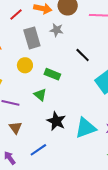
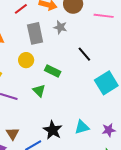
black star: (56, 121) -> (53, 130), moved
brown triangle: (15, 128) -> (13, 134), moved
cyan triangle: (86, 128) -> (82, 127), size x0.7

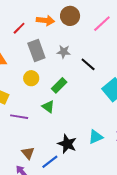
pink line: (104, 16) -> (102, 24), turned -42
gray star: (60, 27) -> (64, 52), moved
green rectangle: (53, 71) -> (59, 85), turned -63

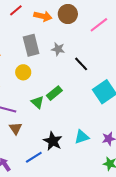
red line: (19, 28) -> (16, 10), moved
green rectangle: (59, 85) -> (54, 93), moved
brown triangle: (28, 153) -> (16, 128), moved

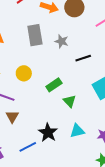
black line: (81, 64) -> (83, 58), turned -70
yellow circle: (23, 72) -> (24, 73), moved
green triangle: (37, 102) -> (70, 101), moved

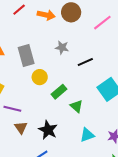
gray rectangle: (35, 35) -> (26, 55), moved
yellow circle: (24, 73) -> (40, 77), moved
black star: (48, 133) -> (48, 130), moved

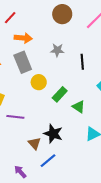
orange arrow: (46, 15) -> (23, 38), moved
black line: (85, 62) -> (82, 62), turned -63
brown triangle: (21, 128) -> (34, 143), moved

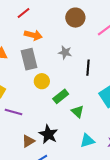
brown triangle: (34, 143) -> (28, 141), turned 32

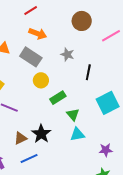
gray rectangle: (29, 59) -> (31, 57), turned -50
cyan triangle: (87, 141) -> (77, 134), moved

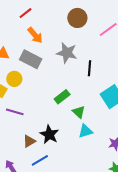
orange arrow: (38, 34) -> (35, 35), turned 36
gray star: (67, 54) -> (67, 53), size x1.5
yellow circle: (41, 80) -> (14, 79), moved

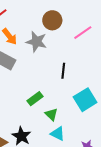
gray star: (67, 53) -> (36, 42), moved
cyan triangle: (85, 131) -> (58, 134), turned 42

